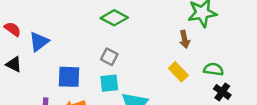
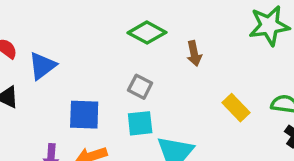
brown arrow: (185, 39) -> (194, 54), moved

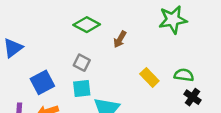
brown arrow: (194, 54) -> (120, 39), turned 42
blue square: (84, 115) -> (42, 82), turned -30

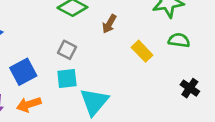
green semicircle: (184, 75) -> (179, 40), moved
yellow rectangle: (149, 77) -> (142, 51), moved

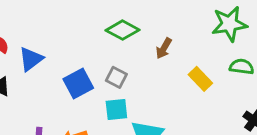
blue square: (23, 72) -> (78, 84), moved

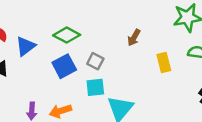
green diamond: (123, 30) -> (67, 35), moved
yellow rectangle: (200, 79) -> (164, 62), turned 30

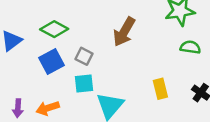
brown arrow: (134, 38) -> (124, 32), size x1.6
yellow rectangle: (164, 62) -> (160, 89), moved

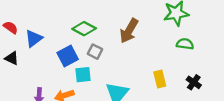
green diamond: (54, 29) -> (84, 29), moved
cyan square: (84, 84) -> (83, 75), moved

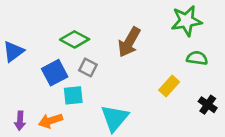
yellow rectangle: (160, 79) -> (169, 86), moved, turned 56

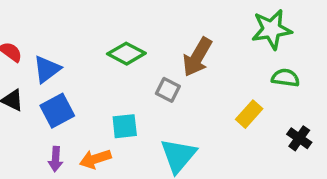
gray square: (88, 67) -> (168, 90), moved
blue square: (55, 73) -> (57, 111), moved

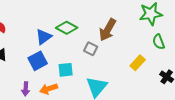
blue triangle: (47, 69) -> (44, 37), moved
green semicircle: (285, 78) -> (159, 42), turned -119
blue square: (57, 111) -> (38, 61), moved

